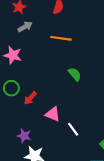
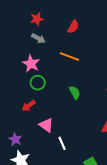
gray arrow: (25, 27) -> (38, 38), turned 48
pink star: (13, 55) -> (31, 64), moved
green circle: (11, 88) -> (38, 83), moved

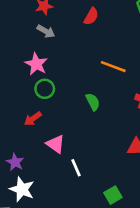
orange line: (69, 56) -> (113, 67), moved

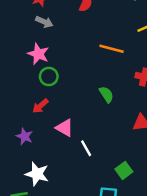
green semicircle: (93, 102) -> (106, 94), moved
purple star: (15, 162) -> (25, 136), moved

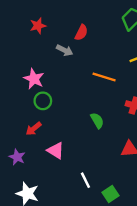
gray arrow: (44, 22) -> (65, 50), moved
white line: (86, 148) -> (85, 180), moved

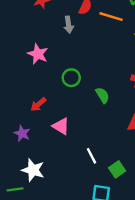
gray arrow: (65, 50) -> (69, 25), turned 56
orange line: (104, 77) -> (111, 17), moved
green circle: (43, 101) -> (71, 78), moved

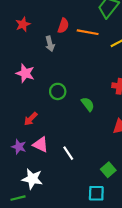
pink triangle: (61, 126) -> (41, 145), moved
white line: (92, 156) -> (68, 153), moved

